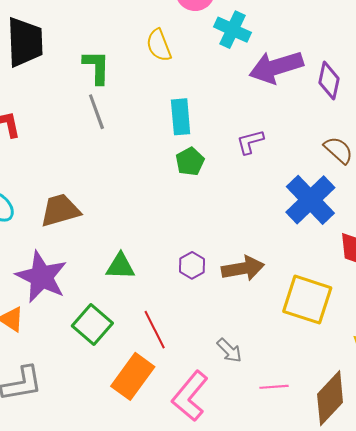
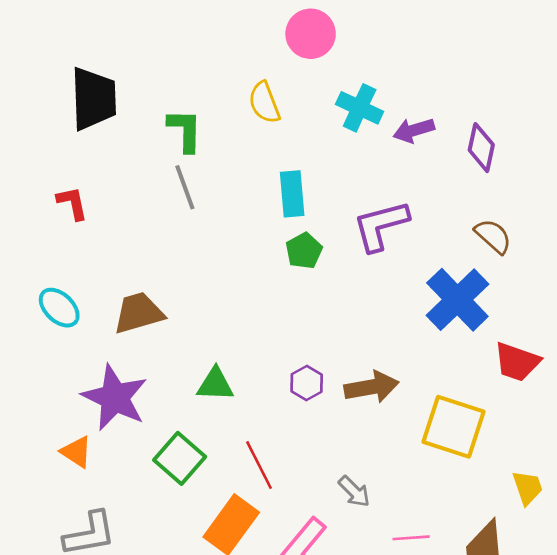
cyan cross: (232, 30) -> (360, 108), moved
purple arrow: (276, 67) -> (414, 130), size x0.6
purple L-shape: (250, 142) -> (381, 226), size x1.6

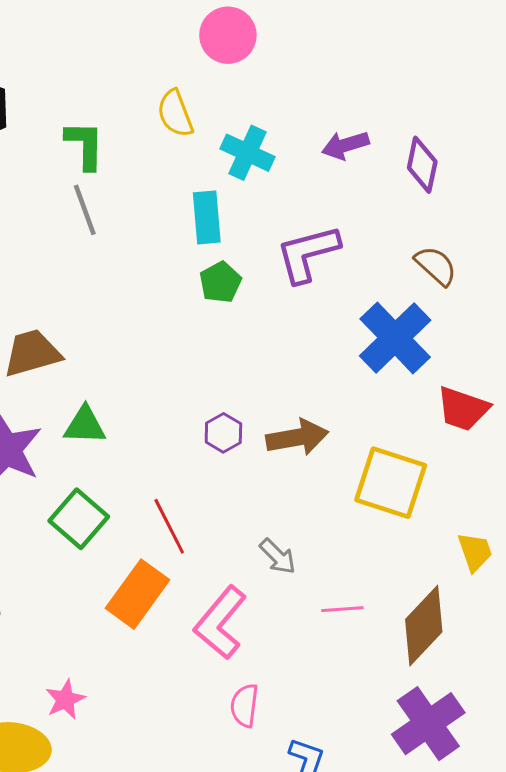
cyan cross: (360, 108) -> (248, 153), moved
green triangle: (215, 384) -> (85, 425), moved

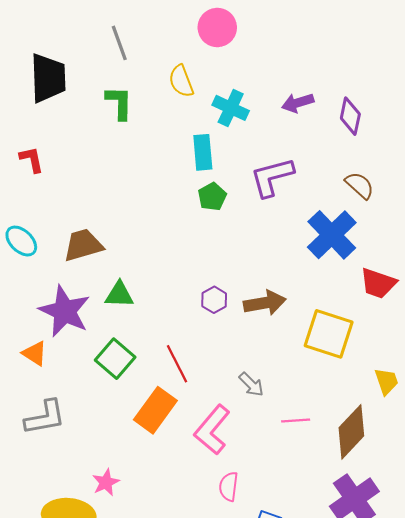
gray line: (85, 210) -> (119, 43), moved

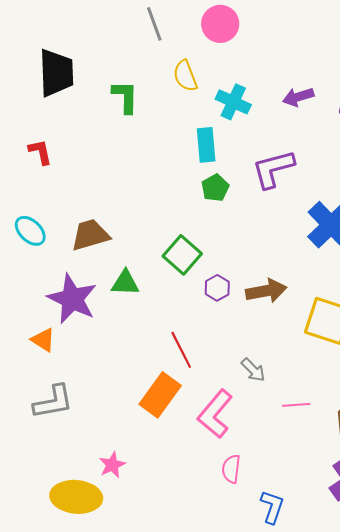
gray line: (119, 43) -> (154, 24), moved
green square: (115, 359) -> (182, 255), moved

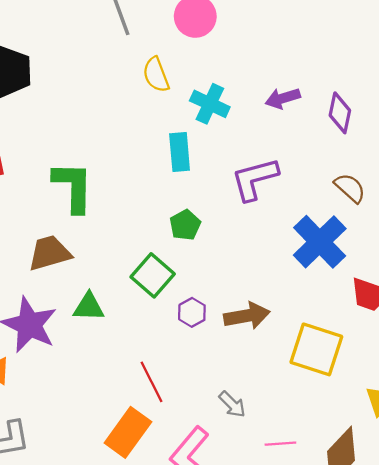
green L-shape: (125, 97) -> (73, 187), moved, size x1.4
green pentagon: (215, 188) -> (185, 225), moved

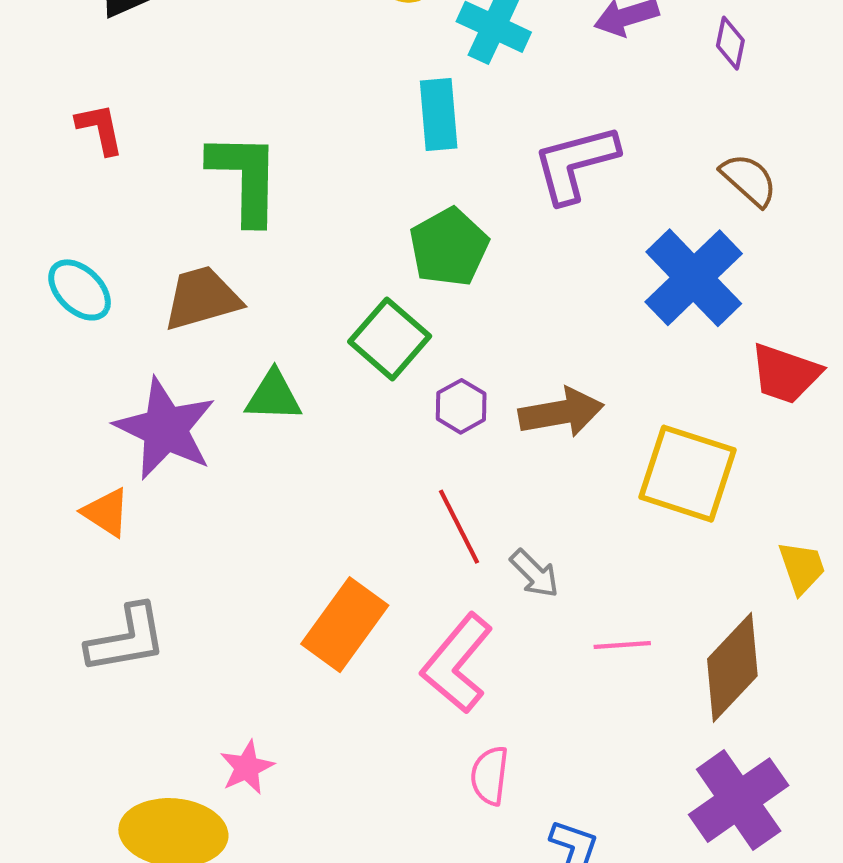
purple diamond: (340, 113) -> (730, 43), size x0.7
green pentagon: (185, 225) -> (449, 247), size x1.4
red line: (152, 382) -> (459, 527), moved

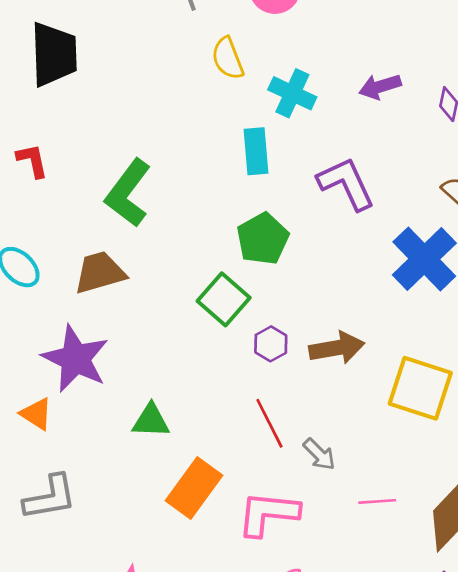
purple L-shape: (575, 163) -> (346, 184), turned 80
green L-shape: (245, 178) -> (128, 193), turned -144
green triangle: (273, 396) -> (151, 421), moved
pink L-shape: (457, 663) -> (268, 514), turned 56

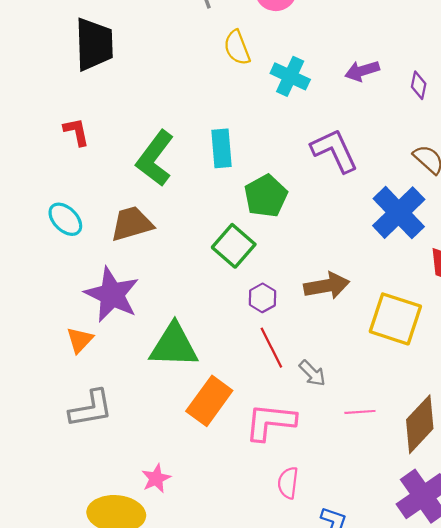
cyan rectangle: (256, 151) -> (221, 148), moved
purple hexagon: (271, 344) -> (262, 298), moved
orange triangle: (36, 414) -> (80, 340), turned 40
green triangle: (151, 421) -> (174, 346), size x1.6

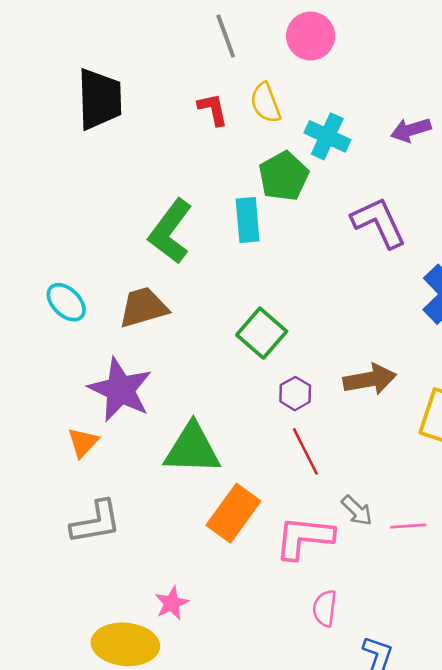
red L-shape: (76, 132) -> (213, 109), moved
green pentagon: (266, 196) -> (284, 176), moved
gray arrow: (312, 373) -> (357, 511), moved

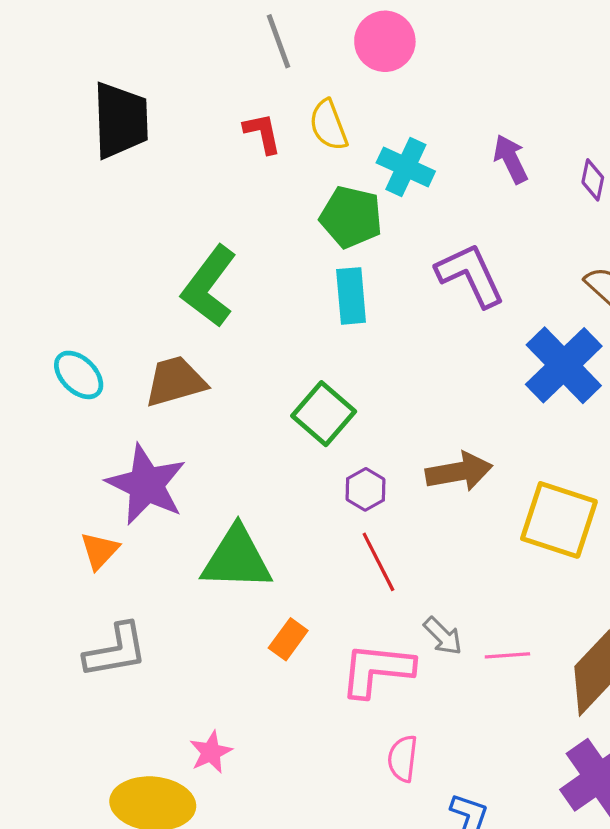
purple arrow: (411, 130) -> (511, 159), turned 81
green pentagon: (284, 176) -> (351, 217), turned -30
cyan rectangle: (248, 220) -> (351, 296), moved
orange rectangle: (233, 513) -> (288, 639), size x0.6

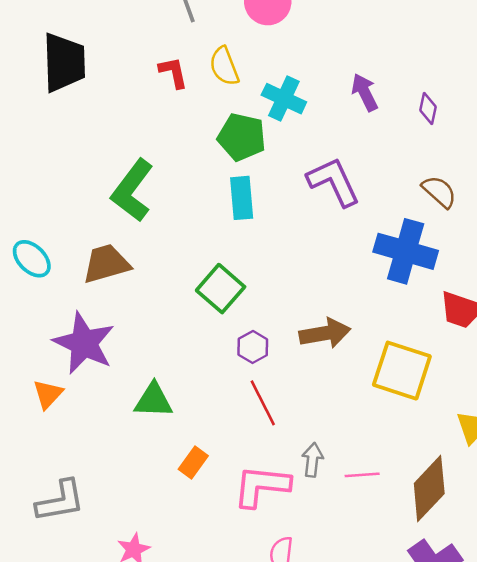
blue cross: (564, 365) -> (406, 251), turned -30
green triangle: (237, 559) -> (153, 400), size x0.7
gray arrow: (443, 636) -> (312, 460), turned -128
gray L-shape: (116, 651) -> (60, 501), moved

